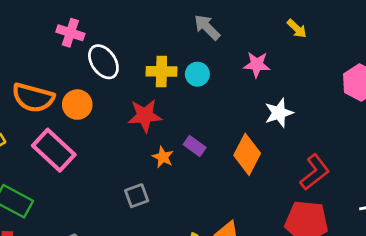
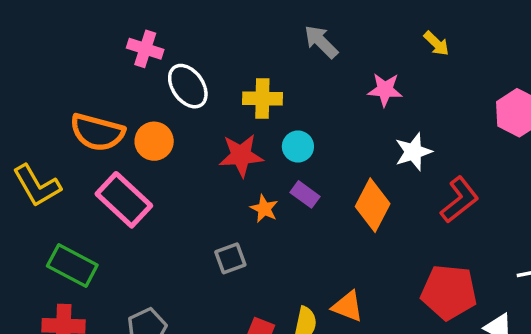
cyan circle: (197, 74) -> (298, 147), moved
red L-shape: (315, 172) -> (460, 200), moved

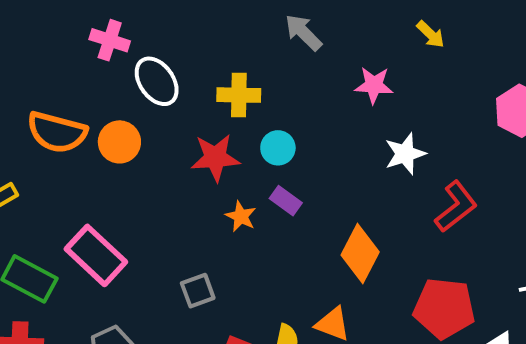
pink rectangle: (124, 200) -> (96, 255), moved
orange diamond: (373, 205) -> (360, 253), moved
gray square: (230, 258) -> (198, 291), moved

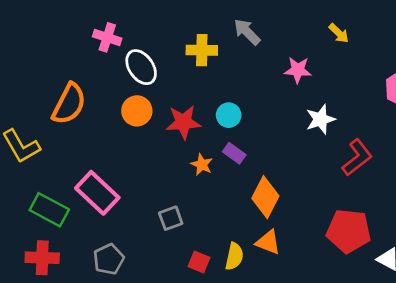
yellow cross: (239, 95) -> (202, 50), moved
orange semicircle: (57, 132) -> (69, 104), turned -78
orange circle: (119, 142) -> (137, 111), moved
orange diamond: (360, 253) -> (265, 197), moved

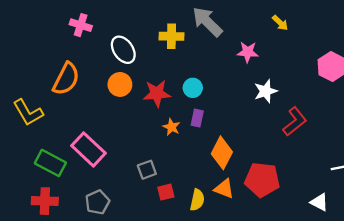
gray arrow: (247, 32) -> (207, 22), size x1.4
pink cross: (107, 37) -> (81, 25), moved
purple rectangle: (234, 153) -> (197, 118), turned 66
red pentagon: (349, 231) -> (262, 180), moved
red square: (199, 262) -> (166, 192), moved, turned -36

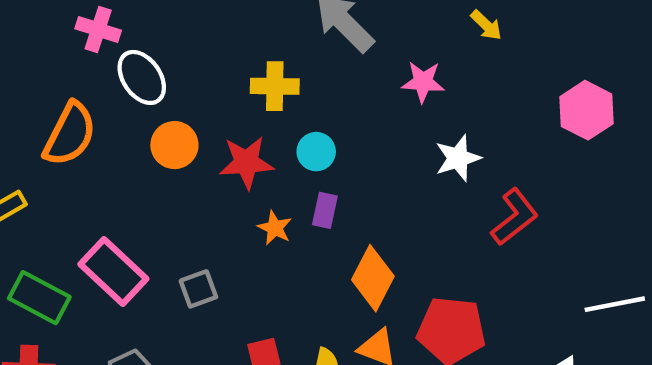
yellow cross: (171, 36) -> (275, 86), moved
white ellipse: (123, 50) -> (142, 77), moved
gray square: (147, 170) -> (198, 289), moved

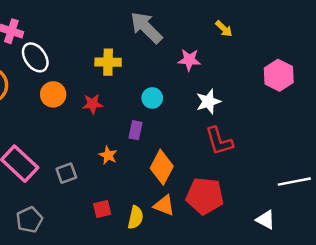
cyan circle: (316, 152) -> (152, 98), moved
red star: (246, 162) -> (93, 104), size x0.7
red L-shape: (515, 217) -> (219, 141), moved, turned 112
orange star: (275, 228) -> (108, 155), moved

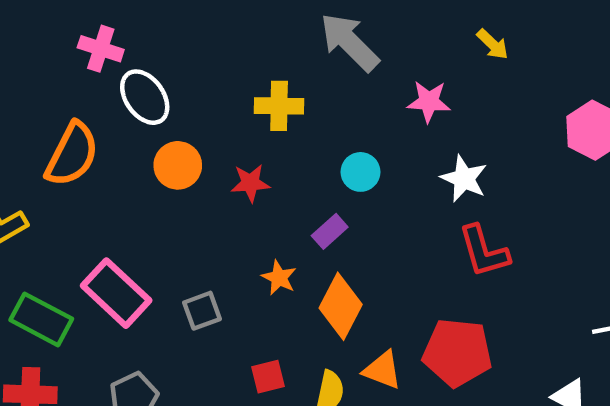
white star: (208, 102) -> (464, 179), turned -30
purple rectangle: (136, 130) -> (330, 231), turned 36
orange diamond: (162, 167) -> (341, 306), moved

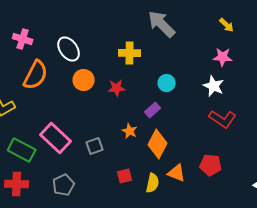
pink cross: (101, 49) -> (23, 39), moved
pink star: (429, 102) -> (223, 57), moved
red L-shape: (484, 251) -> (223, 119), turned -40
red pentagon: (457, 352) -> (211, 165), size x0.7

